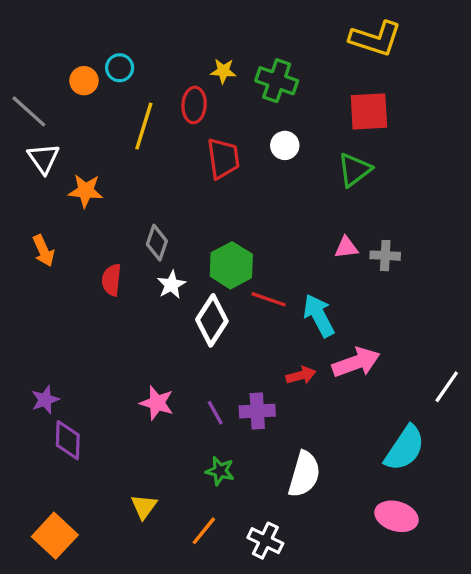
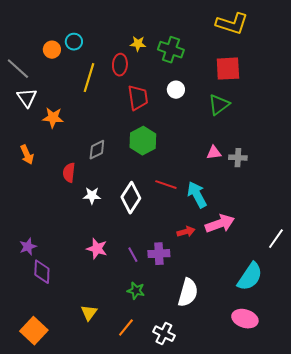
gray diamond: (157, 243) -> (97, 150), turned 45
green hexagon: (231, 265) -> (143, 141), moved
white star: (171, 285) -> (92, 196), moved, turned 30

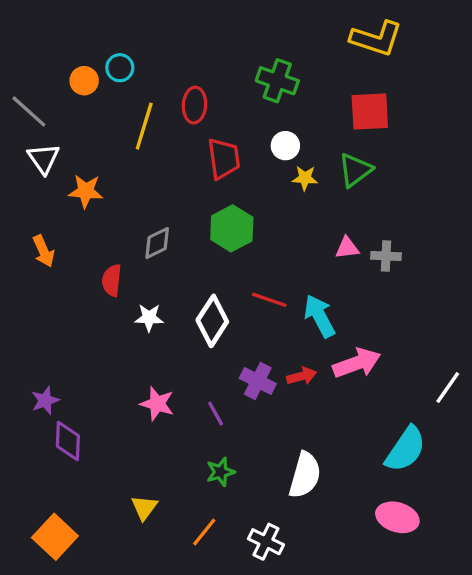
yellow star: (138, 44) -> (305, 178), moved
purple cross: (159, 254) -> (258, 381), moved, turned 30
green star: (136, 291) -> (220, 472), turned -30

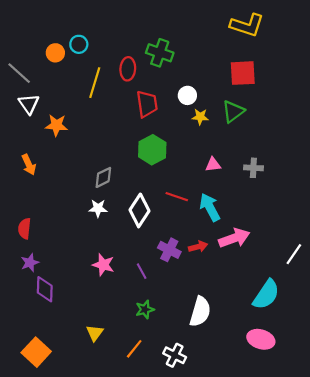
green cross: (277, 81) -> (160, 53), moved
gray diamond: (157, 243) -> (103, 177), moved
pink triangle: (347, 248) -> (213, 165), moved
red semicircle: (112, 280) -> (24, 229), moved

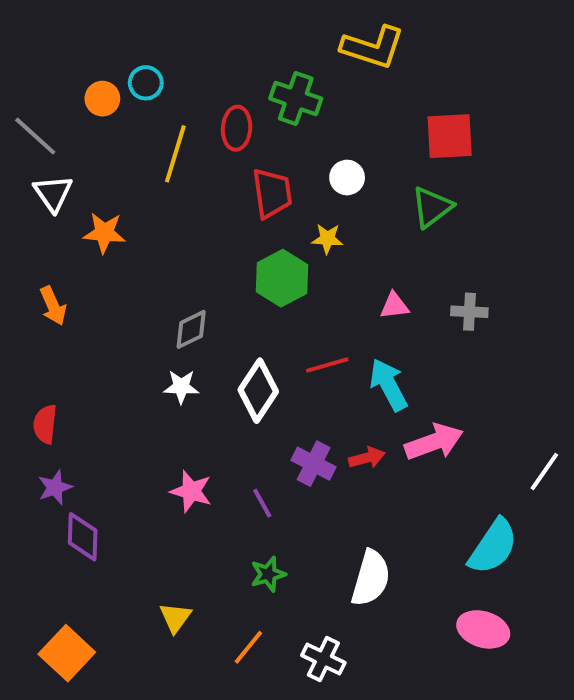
yellow L-shape: (247, 25) -> (373, 47), moved
yellow star: (200, 117) -> (327, 239), moved
red line: (177, 197) -> (327, 365), turned -35

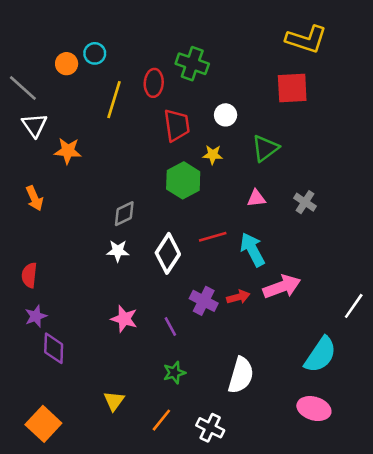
yellow L-shape: (373, 47) -> (306, 39), moved
green triangle: (432, 207) -> (265, 148), moved
gray cross: (469, 312) -> (305, 202), turned 30

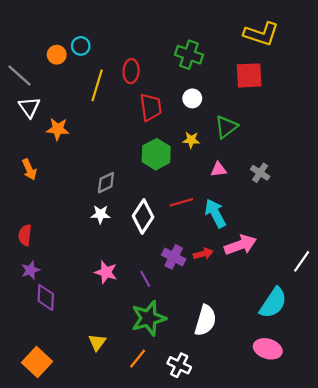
green cross: (192, 64) -> (189, 55), moved
yellow star: (213, 155) -> (191, 140), moved
green star: (174, 373) -> (149, 318), size x1.8

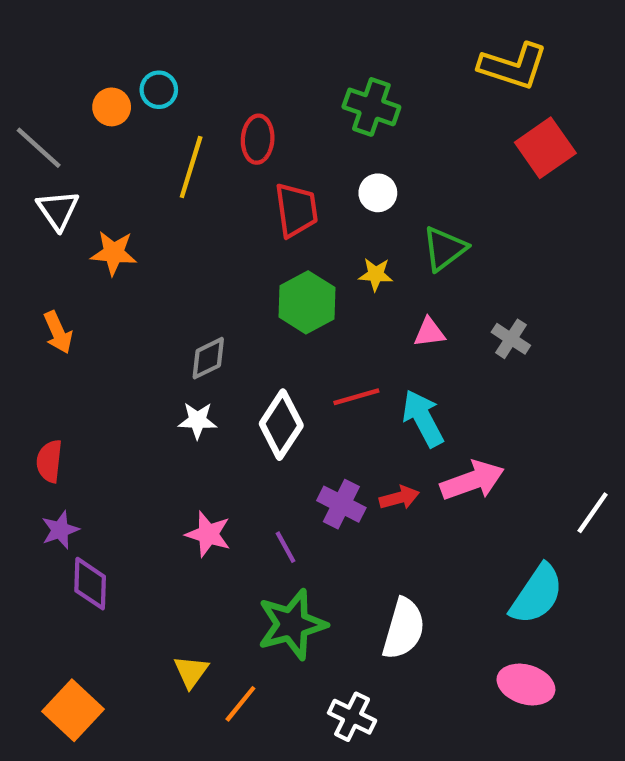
red square: (249, 75) -> (545, 148), moved, turned -32
orange line: (138, 359) -> (240, 704), moved

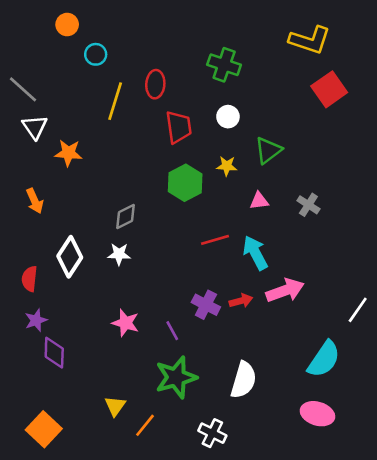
orange circle: (112, 107) -> (67, 25), moved
white diamond: (281, 425) -> (70, 257), moved

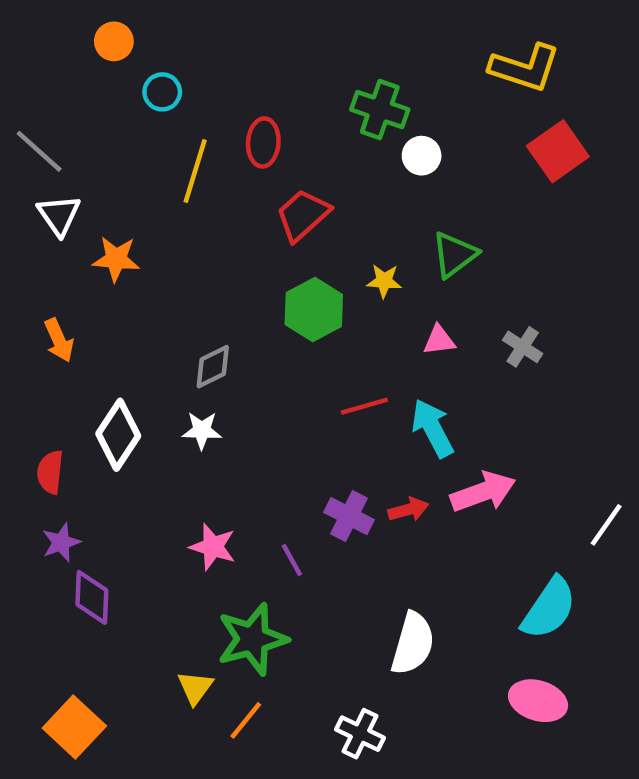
white circle: (228, 117) -> (422, 156), moved
red trapezoid: (179, 127) -> (303, 215), turned -124
green star: (176, 377) -> (252, 639), moved

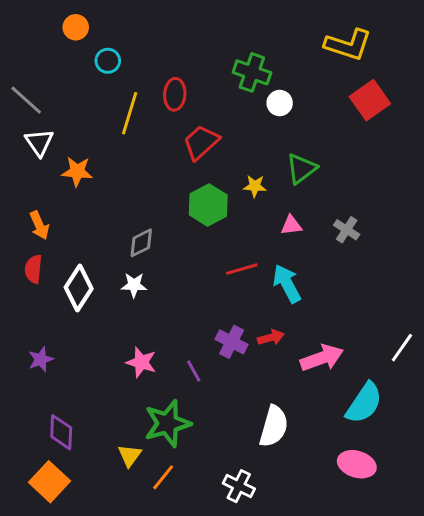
red semicircle: (50, 472) -> (33, 269), moved
pink arrow: (483, 492) -> (322, 358), moved
purple diamond: (92, 597) -> (61, 432), moved

